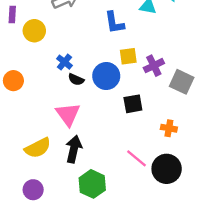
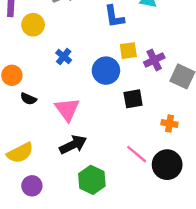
black semicircle: (76, 79) -> (28, 99), moved
yellow semicircle: (38, 148) -> (20, 153), moved
black arrow: (74, 149) -> (73, 145), turned 52

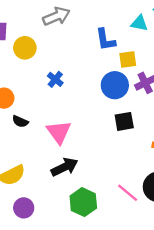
yellow square: (128, 51) -> (128, 60), moved
blue circle: (106, 71) -> (115, 85), moved
pink line: (137, 154) -> (128, 193), moved

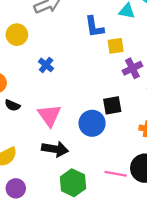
blue circle: (115, 85) -> (92, 123), moved
black arrow: (65, 167) -> (55, 149), turned 35
pink line: (128, 193) -> (116, 174), turned -30

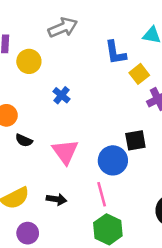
yellow square: (116, 46) -> (139, 74), turned -30
black arrow: (55, 149) -> (56, 199), moved, size x0.7
pink line: (116, 174) -> (102, 194), moved, turned 65
green hexagon: (73, 183) -> (108, 229), moved

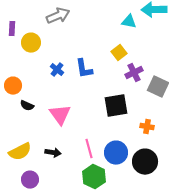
blue L-shape: (115, 53) -> (84, 69), moved
black square: (135, 140) -> (116, 106), size x1.4
blue circle: (113, 160) -> (116, 153), moved

